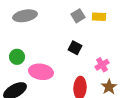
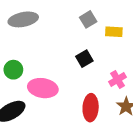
yellow rectangle: (99, 17) -> (114, 32), moved
black square: (75, 48) -> (84, 59), turned 32

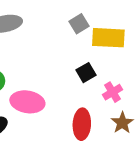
yellow rectangle: (114, 32) -> (108, 38), size x1.6
black square: (84, 59) -> (86, 73), moved

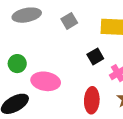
gray square: (79, 24) -> (69, 21), moved

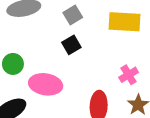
black square: (95, 56) -> (71, 45), moved

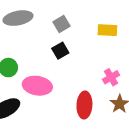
yellow rectangle: (124, 22) -> (107, 30), size x0.7

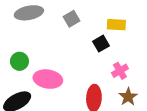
black square: (60, 51) -> (101, 44), moved

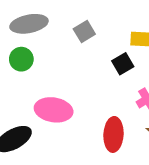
green circle: (19, 61) -> (21, 59), moved

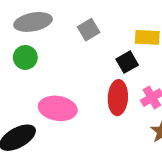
red ellipse: (114, 134) -> (118, 98), moved

